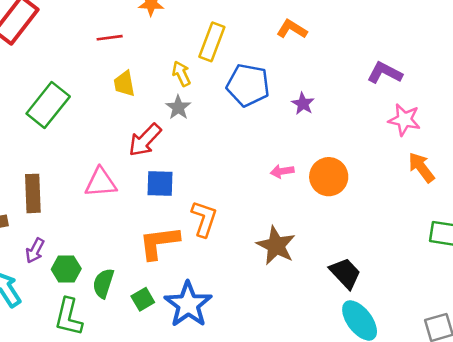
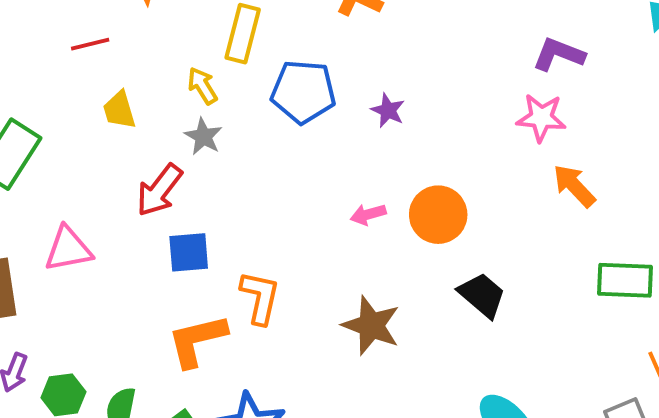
purple L-shape: (385, 73) -> (559, 54), moved
pink triangle: (101, 183) -> (68, 249), moved
black trapezoid: (345, 273) -> (482, 295), moved

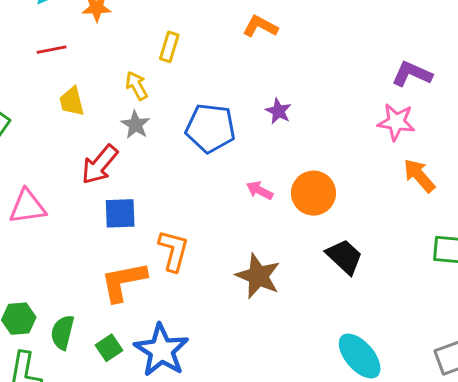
yellow rectangle: (243, 34) -> (169, 47), size x0.7
blue pentagon: (303, 92) -> (210, 128), moved
pink arrow: (368, 214) -> (260, 190), turned 40

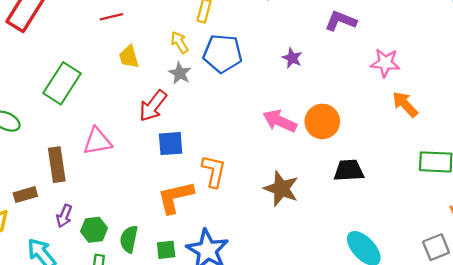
purple L-shape: (412, 74) -> (341, 21), moved
blue pentagon: (210, 128) -> (223, 53), moved
pink arrow: (260, 190) -> (280, 121), size x1.6
black trapezoid: (344, 257) -> (349, 170), turned -44
green square: (109, 348) -> (166, 250), turned 30

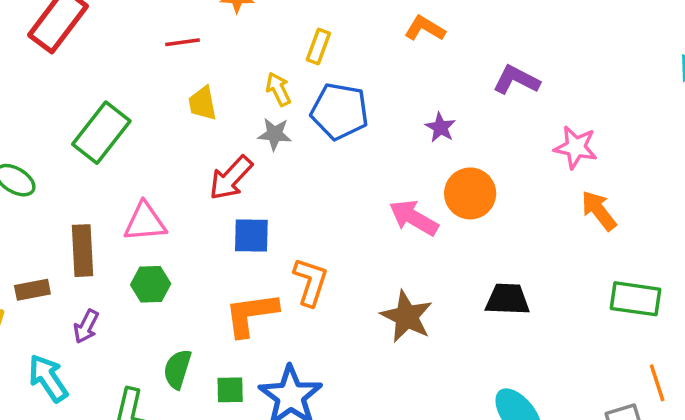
gray star: (180, 73) -> (275, 134), turned -30
orange circle: (322, 121) -> (470, 193), moved
green hexagon: (94, 230) -> (151, 284), moved

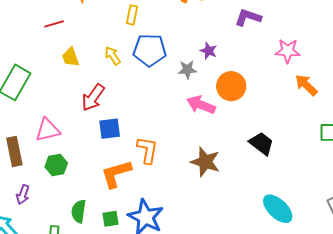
yellow arrow: (278, 89) -> (113, 56), moved
gray star: (275, 134) -> (187, 70), moved
black trapezoid: (507, 299) -> (262, 144), turned 44

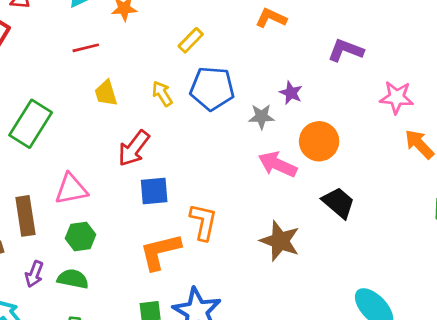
yellow rectangle: (132, 15) -> (191, 40), turned 30
black trapezoid: (262, 144) -> (338, 203), moved
green semicircle: (79, 211) -> (73, 279), moved, turned 90

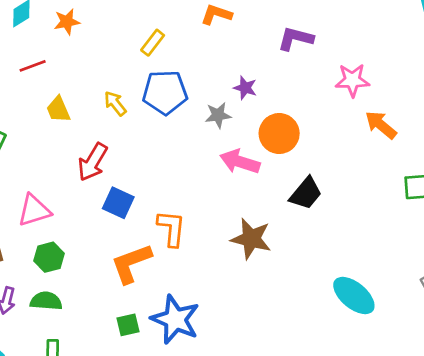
yellow rectangle: (191, 40) -> (153, 43), moved
blue square: (154, 191) -> (118, 203), turned 36
black trapezoid: (338, 203) -> (306, 193), turned 96

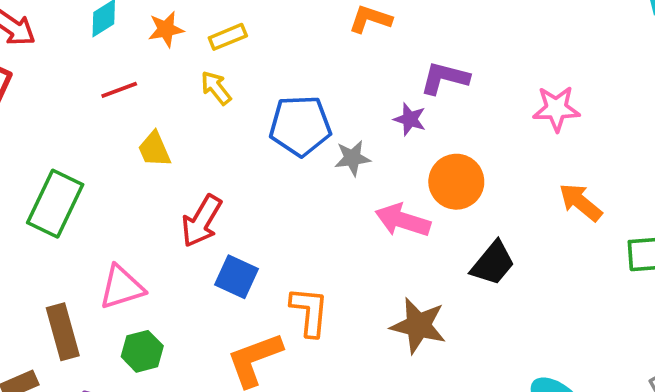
purple L-shape: (295, 39) -> (445, 78), moved
yellow rectangle: (153, 43) -> (228, 37), moved, turned 30
yellow arrow: (115, 103) -> (216, 88), moved
gray star: (218, 115) -> (352, 158), moved
orange arrow: (381, 125) -> (581, 202), moved

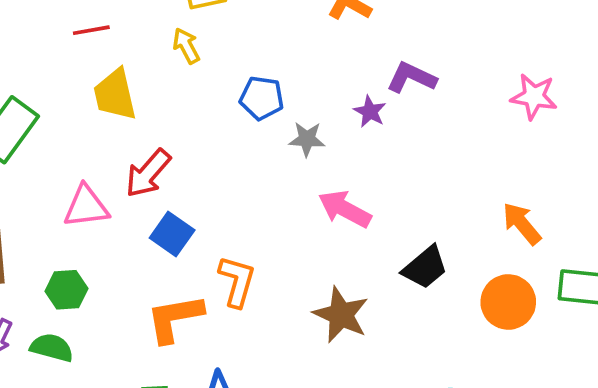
pink star: (556, 109) -> (534, 97), moved
blue pentagon: (300, 126) -> (262, 98), size x0.7
yellow trapezoid: (154, 149) -> (115, 95), size x1.4
orange circle: (456, 182) -> (508, 302), moved
pink triangle: (122, 287) -> (86, 207), moved

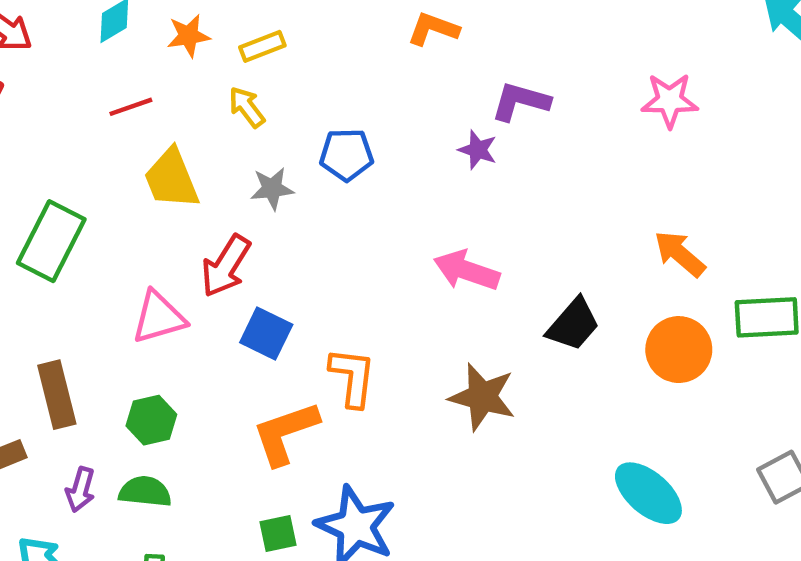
gray star: (307, 139) -> (272, 189), moved

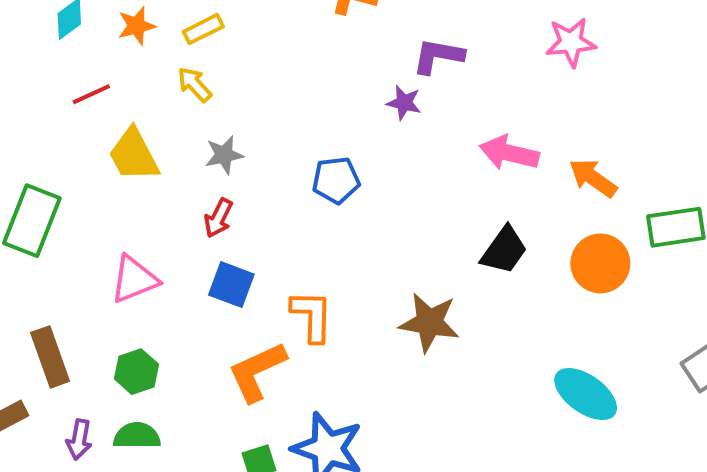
blue pentagon: (346, 155) -> (336, 180), moved
red arrow: (226, 266) -> (218, 218), moved, size x0.7
pink arrow: (467, 270) -> (509, 153), moved

